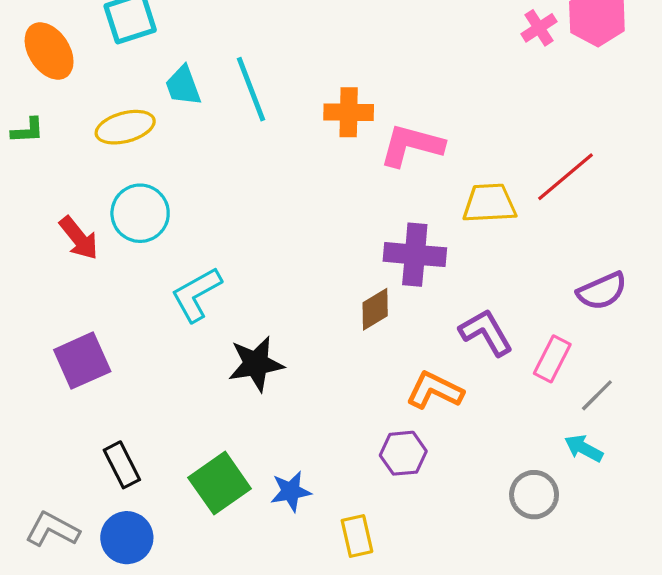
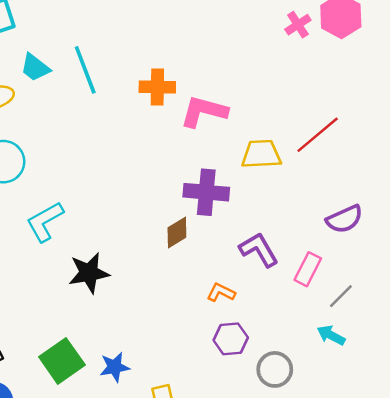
cyan trapezoid: (183, 86) -> (35, 67), turned -32
orange L-shape: (435, 390) -> (221, 292), size x0.7
purple hexagon: (403, 453) -> (231, 339), moved
gray circle: (534, 495) -> (275, 369), moved

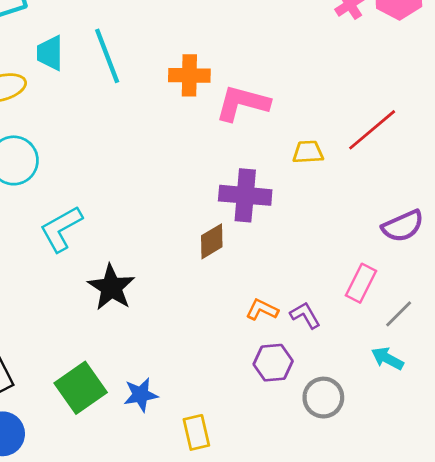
cyan trapezoid: (35, 67) -> (50, 53), turned 52
yellow trapezoid: (261, 154) -> (308, 152), size x0.7
purple L-shape: (259, 250) -> (305, 315), moved, size x0.7
black star: (89, 273) -> (111, 287), turned -30

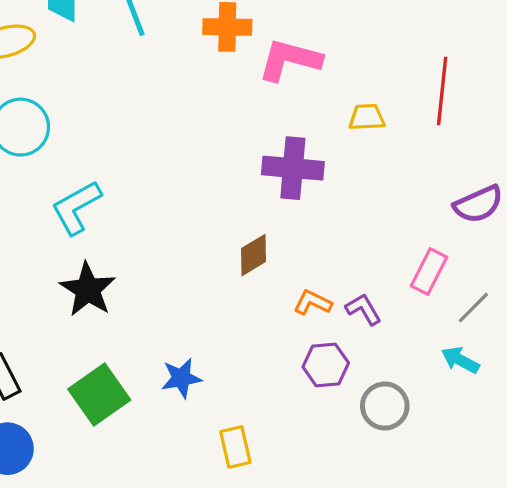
red line: (372, 130) -> (442, 91), turned -44
brown diamond: (212, 241) -> (254, 255), moved
black star: (111, 287) -> (88, 290), moved
blue star: (141, 395) -> (181, 378), moved

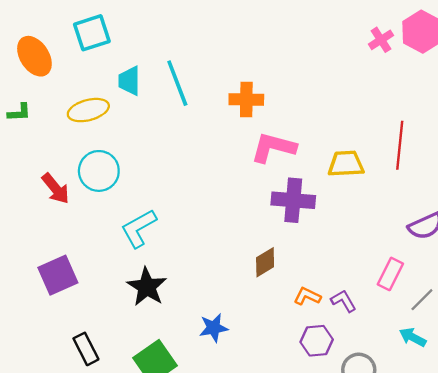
pink L-shape: (290, 60) -> (273, 148), moved
yellow trapezoid: (367, 117) -> (346, 164), size x1.4
blue star: (181, 378) -> (214, 328), moved

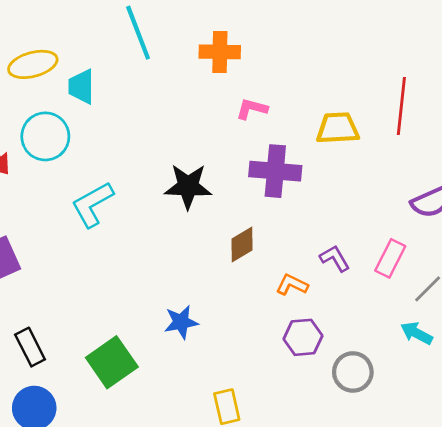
cyan trapezoid: (129, 81) -> (81, 87), moved
pink L-shape: (273, 148) -> (252, 109), size x0.6
black star: (147, 287) -> (188, 186), moved, turned -30
purple L-shape: (344, 301) -> (335, 258), moved

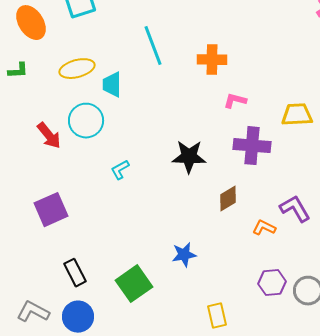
cyan L-shape: (92, 204) -> (120, 170), size x0.6
purple L-shape: (335, 258) -> (295, 209), size x1.4
purple hexagon: (303, 337) -> (272, 283), moved

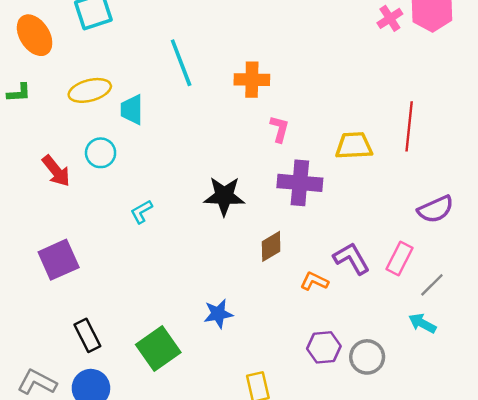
pink L-shape: (235, 101) -> (279, 129), turned 90
cyan circle: (86, 121) -> (101, 153), size x0.7

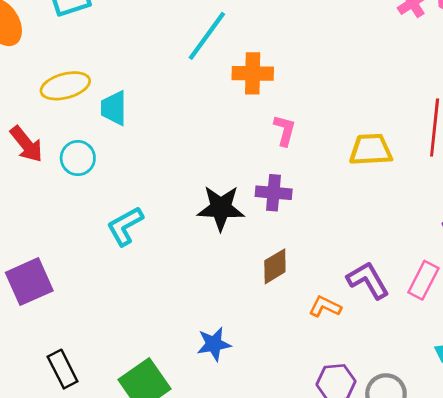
cyan line: (181, 63) -> (207, 36), moved, turned 57
red arrow: (56, 171) -> (26, 144), moved
purple cross: (300, 183) -> (274, 193), moved, size x0.7
cyan L-shape: (141, 212) -> (125, 226), size x1.4

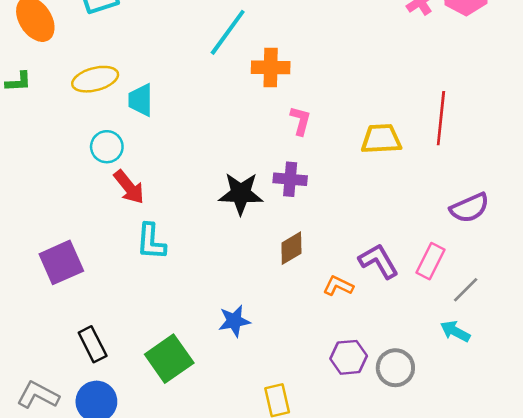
red arrow: (26, 144) -> (129, 187), moved
cyan L-shape: (125, 226) -> (151, 242), moved, turned -57

